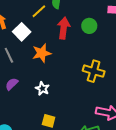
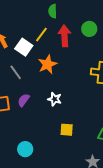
yellow line: (39, 11) -> (41, 35), moved

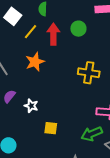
white square: (24, 47) -> (13, 16), moved
white star: (55, 99) -> (31, 106), moved

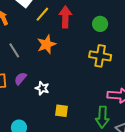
green circle: (78, 29) -> (100, 24), moved
green arrow: (92, 134) -> (102, 117), turned -65

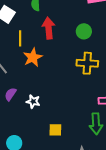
yellow line: (42, 14) -> (20, 38), moved, turned -35
yellow square: (61, 111) -> (55, 130), moved

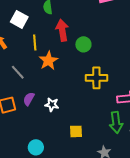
green circle: (84, 31) -> (83, 44), moved
yellow cross: (87, 63) -> (96, 78), moved

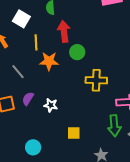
green circle: (83, 44) -> (77, 52), moved
orange star: (48, 61) -> (49, 61), turned 30

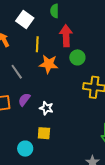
yellow square: (74, 133) -> (44, 133), moved

